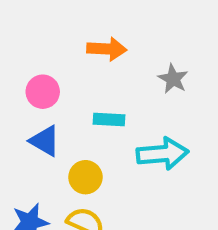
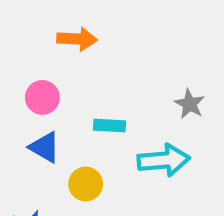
orange arrow: (107, 49) -> (77, 39), moved
gray star: (173, 79) -> (190, 104), moved

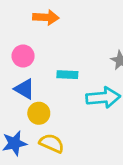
yellow circle: (86, 184) -> (39, 113), moved

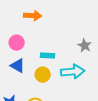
yellow circle: (39, 113) -> (43, 75), moved

